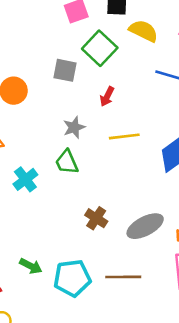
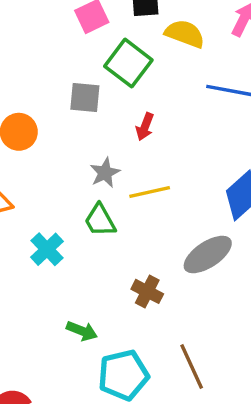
yellow line: (124, 136) -> (150, 192), moved
gray ellipse: (145, 226) -> (208, 255), moved
green arrow: (31, 266) -> (82, 331), moved
brown line: (123, 277) -> (192, 366), turned 72

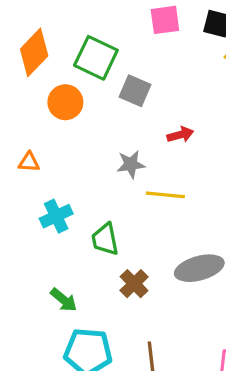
green square: (128, 63) -> (96, 58), moved, turned -30
red arrow: (145, 127) -> (180, 135), turned -145
green trapezoid: (100, 220) -> (105, 239), moved

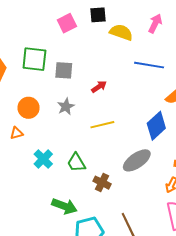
orange circle: (65, 102) -> (29, 108), moved
gray star: (131, 164) -> (66, 107), moved
green arrow: (64, 300) -> (64, 206), size x1.4

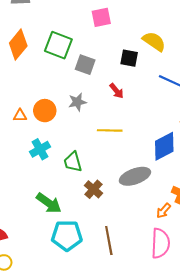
black square: (98, 15) -> (129, 58), moved
red arrow: (99, 87) -> (117, 91), turned 70
orange circle: (29, 108) -> (45, 111), moved

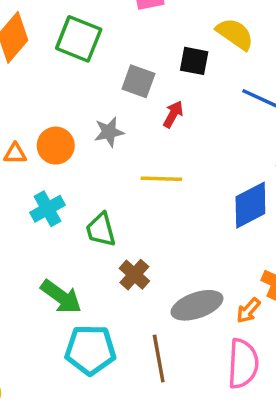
gray square: (85, 65) -> (138, 81), moved
red arrow: (117, 91) -> (173, 114), turned -112
gray ellipse: (135, 176) -> (197, 305), moved

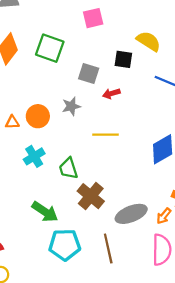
red arrow: (173, 114) -> (111, 94), turned -133
brown cross: (134, 275) -> (91, 196), size x1.4

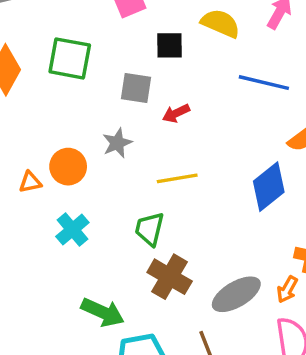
black square: (123, 59) -> (170, 45), moved
green trapezoid: (68, 168) -> (149, 229), moved, turned 40

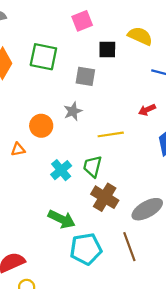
red arrow: (176, 113) -> (147, 110), moved
orange triangle: (30, 182) -> (18, 149), moved
cyan cross: (72, 230) -> (61, 170), moved

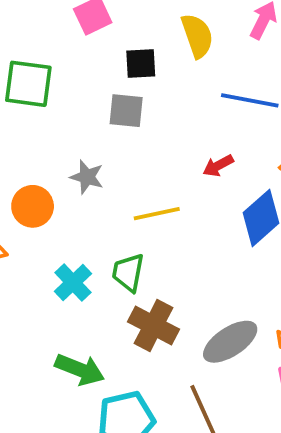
yellow semicircle: (140, 36) -> (197, 36), turned 50
gray square: (85, 76) -> (126, 111), moved
gray star: (73, 111) -> (87, 177), turned -30

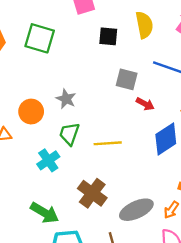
gray square: (126, 111) -> (127, 79), moved
red arrow: (218, 166) -> (145, 104), turned -132
yellow line: (157, 214) -> (108, 143), moved
green trapezoid: (128, 273) -> (69, 134), moved

